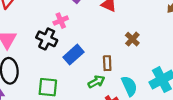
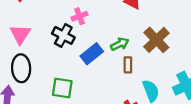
brown cross: (132, 39) -> (156, 40), size x1.6
green arrow: (96, 82) -> (120, 44), moved

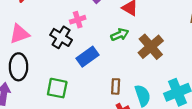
pink triangle: (20, 34) -> (19, 34), turned 35
green arrow: (120, 44) -> (120, 35), moved
brown rectangle: (128, 65) -> (116, 86), moved

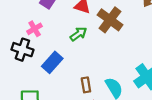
brown cross: (151, 47) -> (110, 20), moved

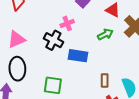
blue rectangle: (52, 62) -> (78, 56), turned 48

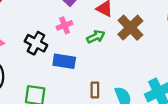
pink cross: (67, 23) -> (65, 25), moved

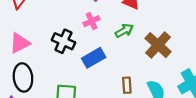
brown cross: (130, 28) -> (158, 45), moved
blue rectangle: (64, 61) -> (94, 58), turned -35

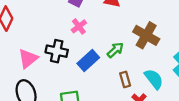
green arrow: (124, 31) -> (115, 50), moved
pink triangle: (20, 43) -> (28, 58), moved

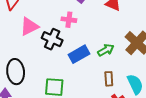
pink cross: (79, 26) -> (69, 20), moved, turned 32
pink triangle: (28, 58) -> (29, 26), moved

